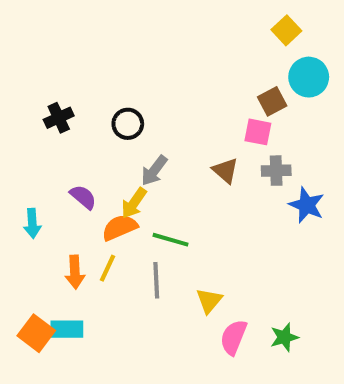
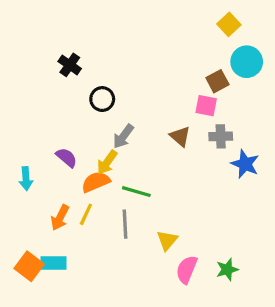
black cross: (59, 118) -> (70, 65), moved, turned -30
orange arrow: (75, 272) -> (60, 218), turned 30

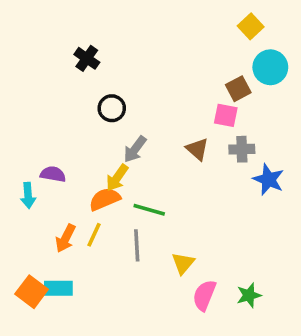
black cross: (70, 65) -> (87, 58), moved
purple semicircle: (66, 157) -> (53, 174), moved, turned -30

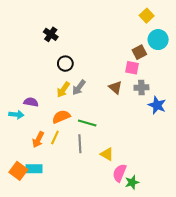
yellow arrow: (117, 178) -> (63, 90), moved
cyan arrow: (28, 196) -> (16, 115), turned -80
yellow triangle: (183, 263) -> (107, 154), turned -40
green star: (249, 295) -> (132, 182), moved

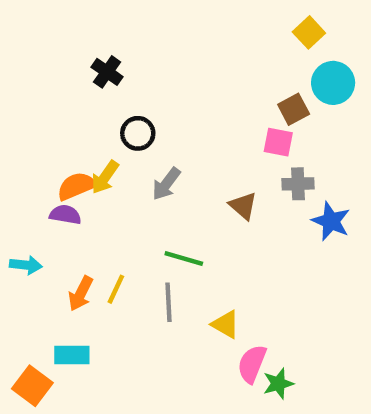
brown triangle: (115, 88) -> (243, 206), moved
yellow arrow: (63, 90) -> (105, 177), moved
cyan arrow: (16, 115) -> (26, 265), moved
orange semicircle: (61, 117) -> (76, 186), moved
orange square: (18, 171) -> (32, 386), moved

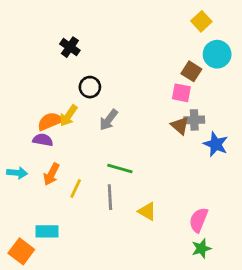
brown square: (294, 109) -> (191, 71), turned -30
brown triangle: (243, 206) -> (180, 126), moved
orange arrow: (81, 294) -> (51, 174), moved
pink semicircle: (252, 364) -> (199, 220), moved
green star: (278, 384) -> (201, 249), moved

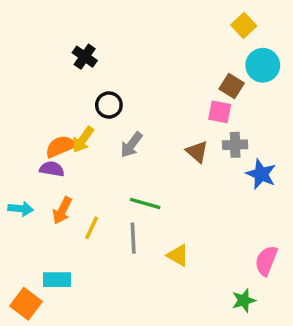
brown triangle: (180, 126) -> (197, 152), moved
pink semicircle: (199, 220) -> (266, 261), moved

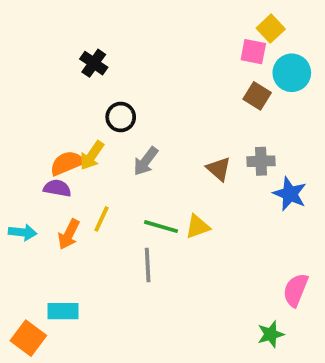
pink square: (220, 112) -> (253, 52), moved
yellow line: (92, 228) -> (101, 219), moved
yellow triangle: (178, 255) -> (198, 227), moved, turned -50

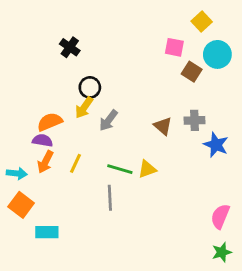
pink square: (253, 52) -> (174, 47), moved
yellow arrow: (92, 155) -> (84, 107), moved
orange arrow: (69, 234) -> (45, 162), moved
green star: (271, 334) -> (222, 252), moved
orange square: (28, 338) -> (21, 205), moved

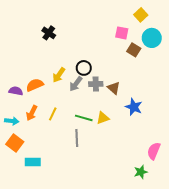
black circle: (90, 87) -> (84, 68), moved
gray cross: (194, 120) -> (96, 84), moved
purple semicircle: (43, 140) -> (16, 91), moved
blue star: (216, 145) -> (134, 107), moved
green star: (222, 252) -> (141, 172), moved

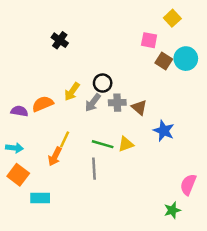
cyan circle: (152, 38) -> (186, 59), moved
orange arrow: (32, 113) -> (55, 156), moved

